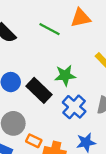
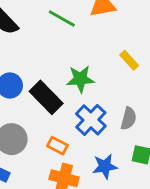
orange rectangle: (34, 141) -> (57, 146), moved

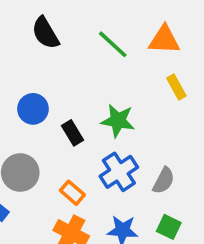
yellow rectangle: (129, 60) -> (176, 87), moved
black rectangle: (46, 97) -> (72, 133), size x0.6

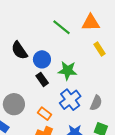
black semicircle: (45, 33) -> (19, 50), moved
blue circle: (33, 109) -> (42, 59), moved

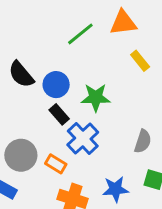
green line: (61, 27) -> (80, 34), turned -72
blue cross: (70, 100) -> (83, 139), moved
orange rectangle: (45, 114) -> (56, 164), moved

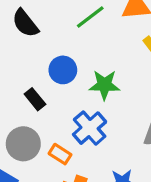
black semicircle: (21, 74) -> (25, 23), moved
black rectangle: (59, 114) -> (35, 99), moved

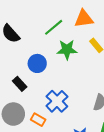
green star: (104, 85) -> (67, 50), moved

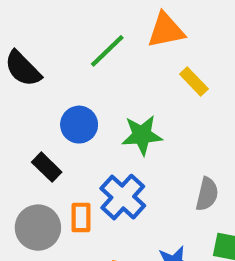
green star: (67, 50) -> (142, 135), moved
orange rectangle: (38, 120) -> (81, 217), moved, turned 64

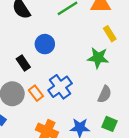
green star: (142, 135) -> (98, 58), moved
orange rectangle: (81, 217) -> (36, 93), turned -49

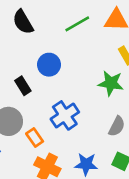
orange rectangle: (36, 93) -> (35, 137), moved

